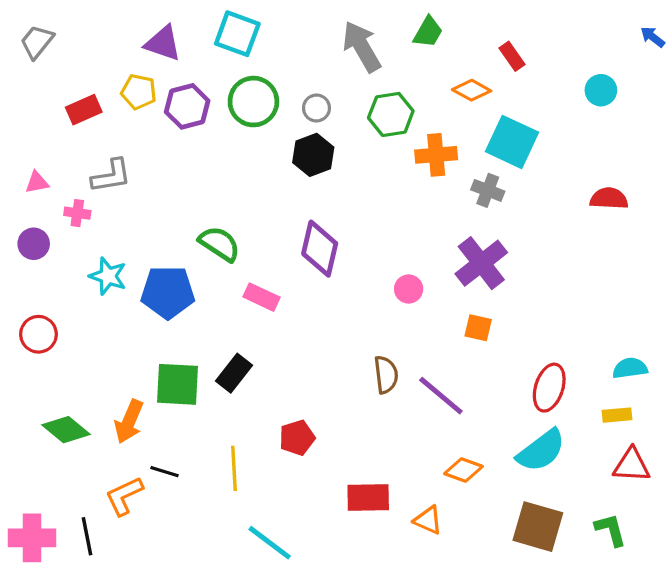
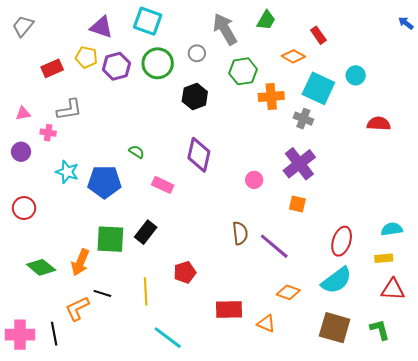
cyan circle: (601, 90) -> (356, 75), moved
gray circle: (316, 108) -> (197, 53), moved
green semicircle: (219, 244) -> (137, 152), size x0.6

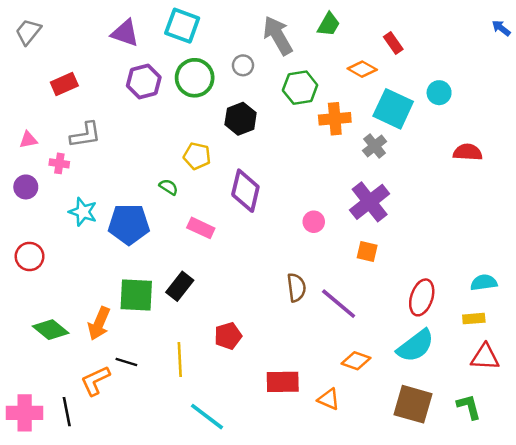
yellow pentagon: (86, 57) -> (197, 156), moved
gray cross: (303, 119) -> (375, 146), turned 30

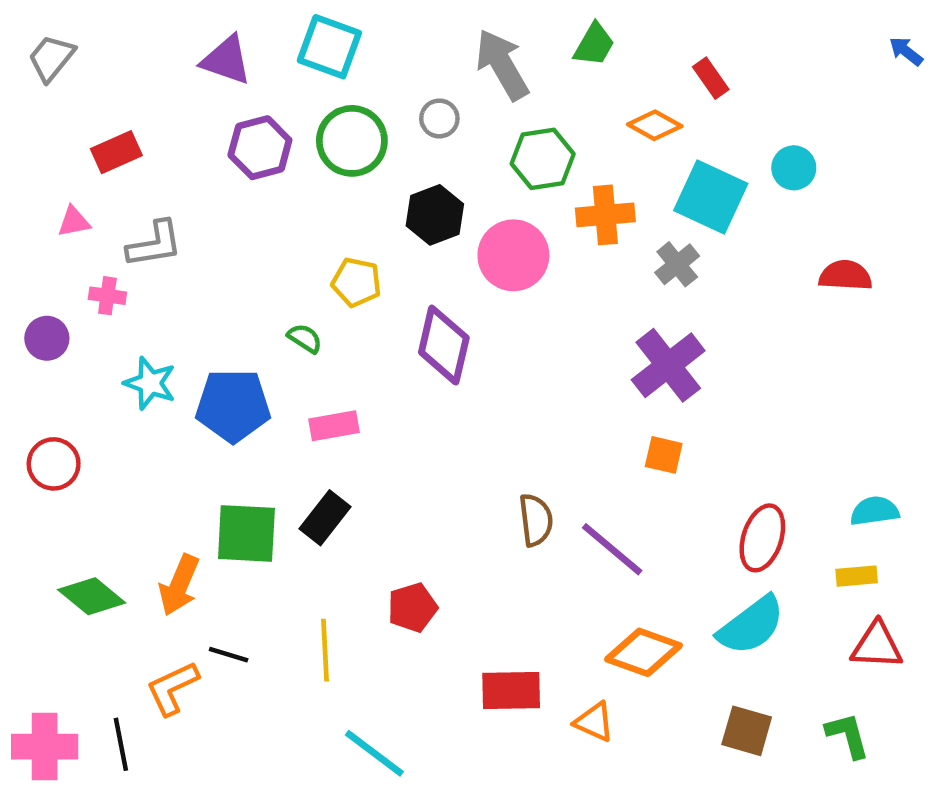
pink triangle: (28, 140) -> (74, 222), moved
pink circle: (314, 222) -> (513, 255), moved, size x1.8
pink rectangle: (201, 228) -> (334, 426), moved, turned -35
orange diamond: (356, 361) -> (643, 652), size x1.4
brown square: (413, 404) -> (747, 731), size x0.7

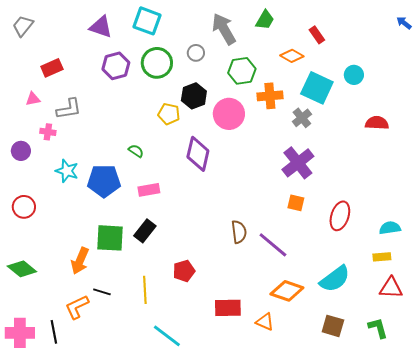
yellow pentagon: (356, 282) -> (169, 114), moved
red ellipse: (762, 538) -> (340, 216), moved
green diamond: (92, 596) -> (22, 269), moved

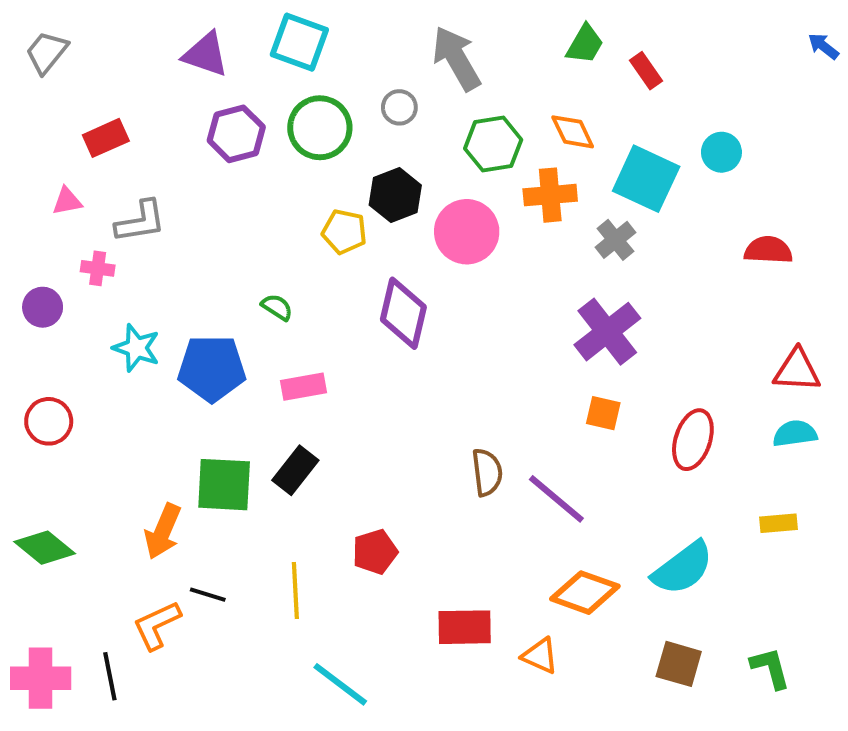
green trapezoid: (265, 20) -> (585, 44), moved
orange diamond: (292, 56) -> (573, 132), moved, turned 35
cyan semicircle: (390, 228) -> (795, 434), moved
red triangle: (391, 288) -> (797, 370), moved

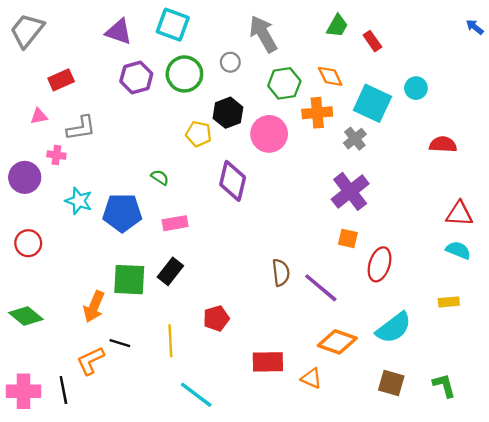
gray trapezoid: (47, 52) -> (27, 30), size x1.4
purple circle: (43, 307) -> (25, 177), size x1.4
cyan semicircle: (795, 434) -> (458, 250), turned 30
red ellipse: (693, 440) -> (380, 264), moved

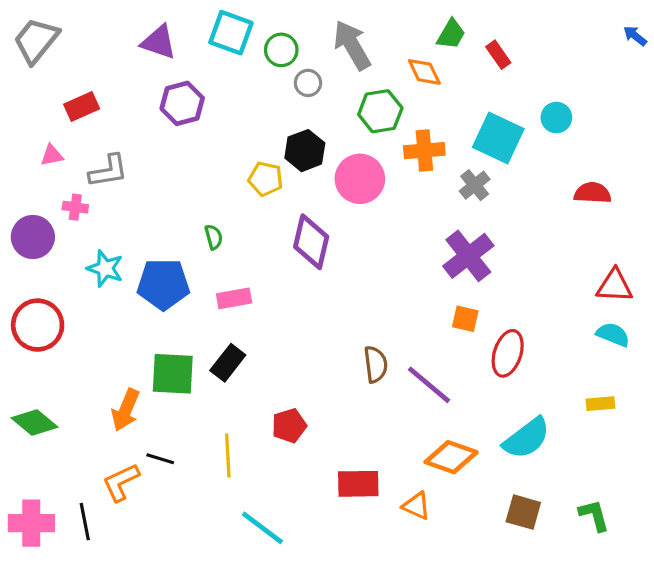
green circle: (184, 74) -> (281, 50), moved, size x0.7
orange diamond: (330, 76) -> (424, 72), moved
green semicircle: (160, 177) -> (214, 237), turned 42
red circle: (28, 243) -> (38, 325), size x1.4

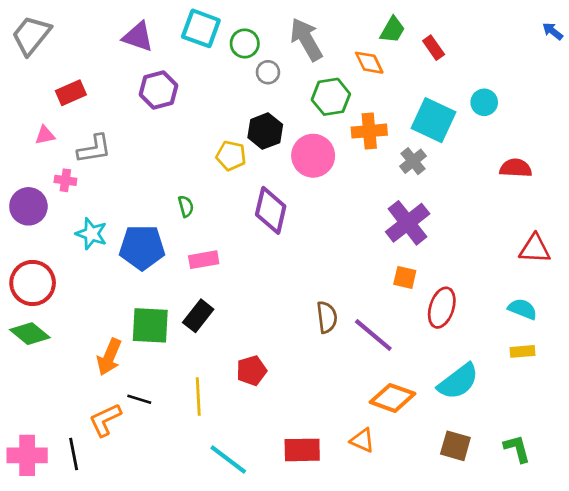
cyan semicircle: (613, 334) -> (522, 309), moved
green diamond: (34, 423) -> (30, 334), moved
red rectangle: (358, 484) -> (302, 450), moved

